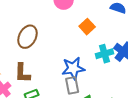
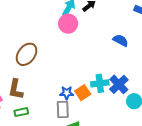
orange square: (87, 27) -> (83, 93), moved
blue star: (73, 68) -> (67, 93), size x0.6

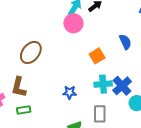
blue semicircle: (121, 40) -> (125, 42), turned 35
orange square: (83, 93) -> (97, 56), moved
gray rectangle: (63, 110) -> (100, 114), moved

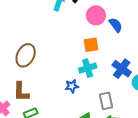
pink circle: (73, 23) -> (96, 15), moved
orange square: (97, 56) -> (91, 45), turned 35
cyan cross: (103, 84) -> (88, 68), moved

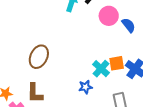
orange square: (91, 45) -> (117, 63), moved
cyan cross: (88, 68) -> (101, 69), turned -30

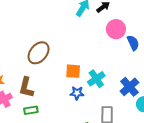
orange square: (117, 63) -> (73, 71), moved

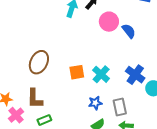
blue star: (77, 93) -> (95, 103), moved

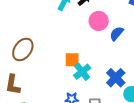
blue semicircle: (129, 31) -> (117, 34), turned -112
orange square: (77, 72) -> (72, 60), moved

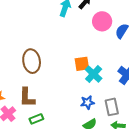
brown ellipse: (23, 49) -> (32, 61), turned -35

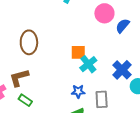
brown L-shape: (27, 97) -> (19, 78), turned 65
green rectangle: (36, 119) -> (25, 100), turned 48

